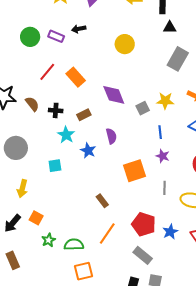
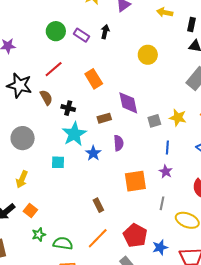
black arrow: (79, 29) -> (105, 32), turned 104
red line: (47, 72) -> (54, 69), moved
brown rectangle: (84, 115) -> (104, 118), moved
cyan star: (66, 135) -> (74, 134), size x1.4

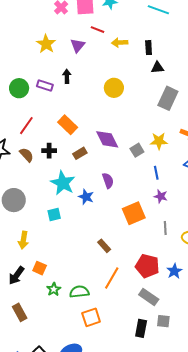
black cross: (68, 108) -> (49, 151), moved
brown rectangle: (104, 118) -> (80, 153), moved

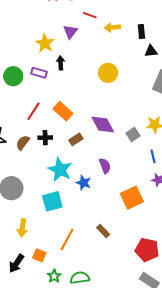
yellow star: (46, 44) -> (45, 43), moved
red line: (26, 126) -> (34, 111), moved
brown semicircle: (26, 155) -> (23, 143), turned -98
cyan square: (54, 215) -> (52, 201), size x1.5
orange line: (112, 278) -> (67, 239), moved

